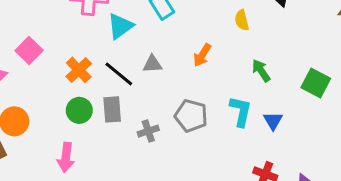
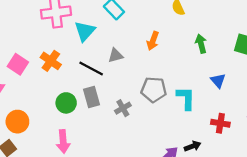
orange cross: (79, 70) -> (51, 61), moved
green arrow: (261, 71) -> (201, 44), turned 30
cyan L-shape: (241, 111) -> (186, 98), moved

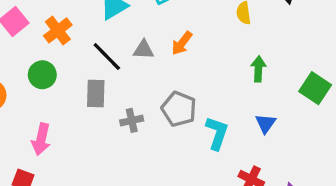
orange arrow: (153, 41) -> (182, 43), moved
green circle: (66, 103) -> (42, 75), moved

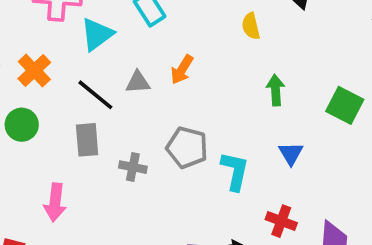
gray cross: (132, 120) -> (133, 167), turned 30
pink arrow: (41, 139) -> (55, 202), moved

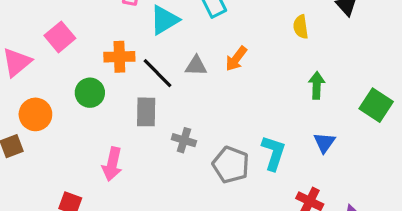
orange cross: (34, 70) -> (119, 57), moved, turned 36
gray pentagon: (187, 147) -> (231, 165), moved

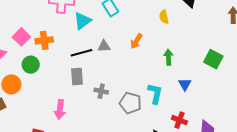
orange cross: (119, 57) -> (44, 40), moved
orange arrow: (236, 59) -> (136, 41), moved
black line: (157, 73) -> (82, 53), turned -55
green arrow: (317, 85) -> (168, 57), moved
green circle: (90, 93) -> (31, 65), moved

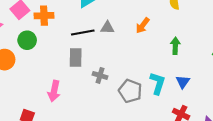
blue triangle: (185, 84) -> (183, 82), moved

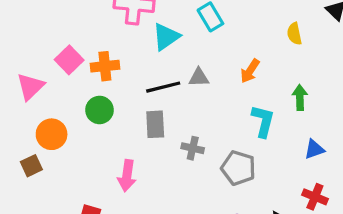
green circle: (27, 40) -> (100, 110), moved
blue triangle: (183, 82) -> (314, 149), turned 40
cyan L-shape: (158, 83) -> (263, 121), moved

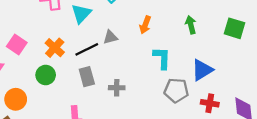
orange cross: (105, 66) -> (55, 48), moved, turned -30
green arrow: (300, 97) -> (191, 25), moved
blue triangle: (314, 149) -> (202, 70), size x1.5
gray pentagon: (238, 168) -> (176, 90), moved

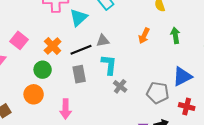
orange arrow: (145, 25) -> (144, 36), moved
cyan L-shape: (162, 58) -> (109, 65), moved
gray cross: (117, 88) -> (120, 86), moved, turned 32
orange circle: (16, 99) -> (34, 94), moved

